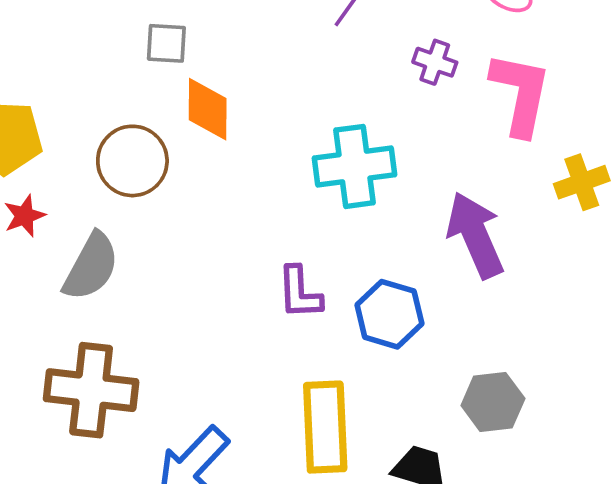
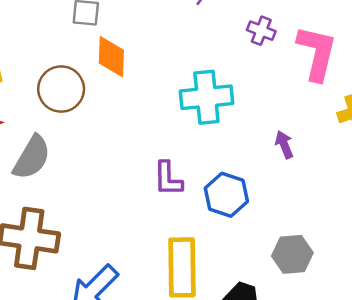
purple arrow: (475, 235) -> (284, 145), size x0.5

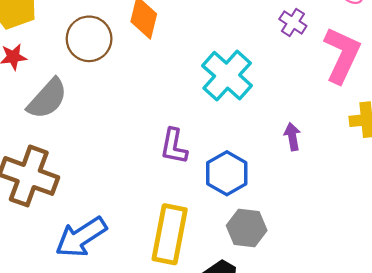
cyan cross: (206, 97) -> (227, 76), turned 36
gray hexagon: (292, 254) -> (247, 228), moved

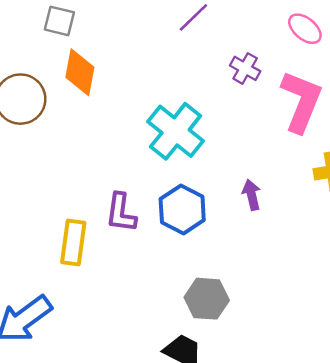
blue hexagon: (227, 173) -> (182, 210), moved
yellow rectangle: (170, 234) -> (73, 242), moved, size x0.7

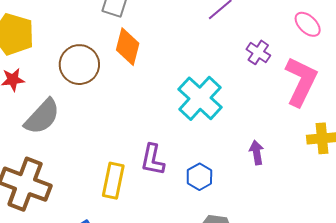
blue hexagon: (182, 210) -> (199, 177), moved, size x0.7

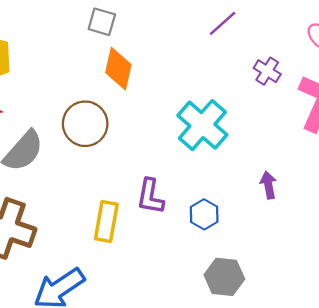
brown circle: (79, 65) -> (85, 124), moved

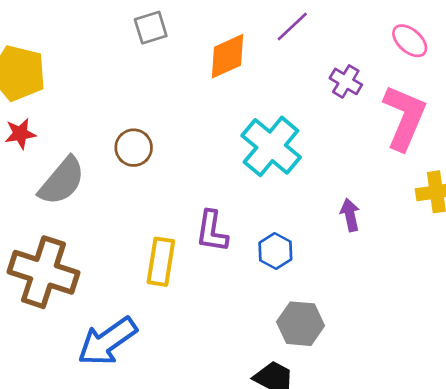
gray square: (102, 22) -> (151, 28), turned -32
orange diamond: (118, 69) -> (228, 56), moved, turned 54
brown circle: (85, 124) -> (134, 148), size x0.7

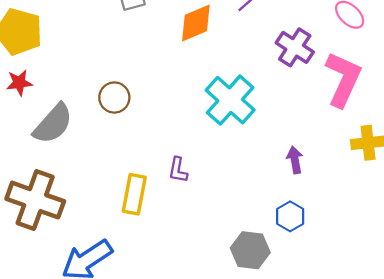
purple cross: (346, 81) -> (295, 47), size x1.4
purple L-shape: (212, 231) -> (178, 170), size x0.7
blue hexagon: (275, 251) -> (290, 216), moved

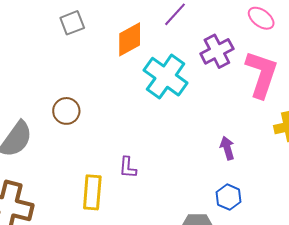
purple cross: (295, 47) -> (217, 51), turned 36
cyan cross: (230, 100) -> (166, 77), moved

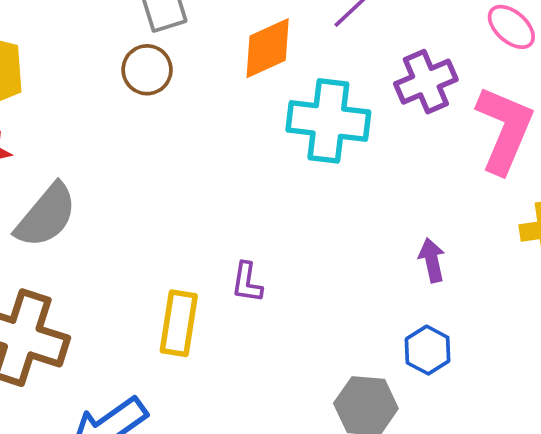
cyan cross: (166, 77) -> (328, 121), turned -33
brown circle: (66, 111) -> (147, 70), moved

